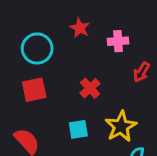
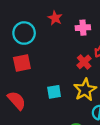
red cross: (90, 88) -> (84, 62), moved

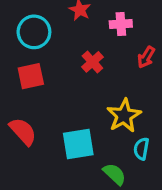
red cross: (84, 62) -> (92, 62), moved
cyan square: (54, 92) -> (78, 144), moved, size x1.5

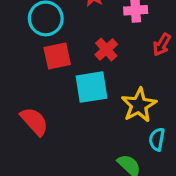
red square: (31, 76) -> (57, 56), moved
cyan square: (78, 144) -> (91, 87), moved

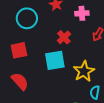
red square: (57, 56) -> (19, 50), moved

